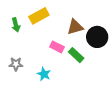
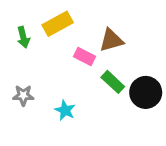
black circle: (97, 37) -> (146, 92), moved
pink rectangle: (57, 47) -> (84, 57), moved

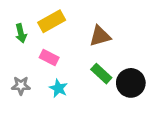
pink rectangle: (84, 57) -> (49, 57), moved
cyan star: (65, 110) -> (58, 88), moved

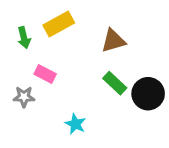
pink rectangle: (49, 57) -> (45, 74), moved
cyan star: (58, 88) -> (75, 124), moved

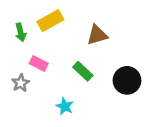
green rectangle: (115, 83) -> (83, 71), moved
gray star: (24, 97) -> (21, 83), turned -30

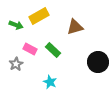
green arrow: (21, 32) -> (16, 25), turned -56
green rectangle: (83, 71) -> (53, 50), moved

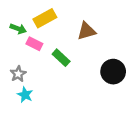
pink rectangle: (30, 49) -> (34, 44), moved
cyan star: (50, 82) -> (25, 95), moved

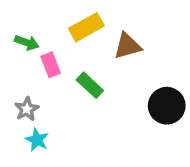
yellow rectangle: (45, 18) -> (86, 27), moved
pink rectangle: (34, 44) -> (51, 65), turned 42

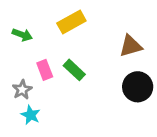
brown triangle: (127, 46) -> (131, 46), moved
pink rectangle: (51, 65) -> (45, 70), moved

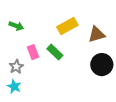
yellow rectangle: (71, 22) -> (67, 26), moved
cyan star: (31, 115) -> (14, 86), moved

